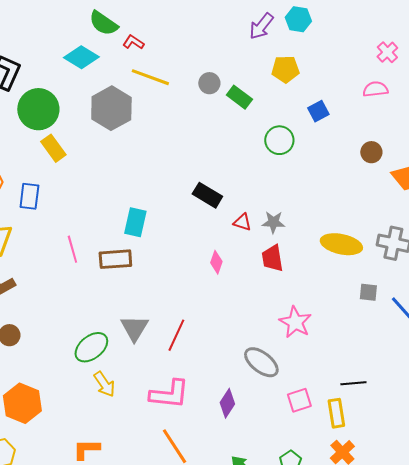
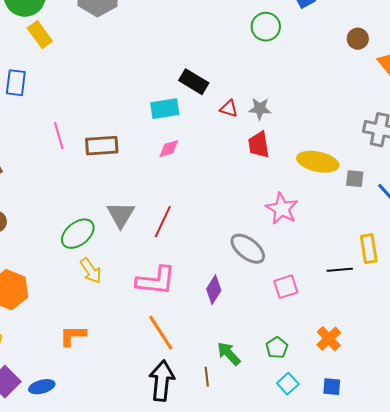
cyan rectangle: (135, 222) -> (165, 109), moved, turned 68
yellow ellipse: (341, 244) -> (318, 162), moved
pink diamond: (216, 262) -> (169, 149), moved, turned 55
yellow rectangle: (336, 413) -> (369, 249), moved

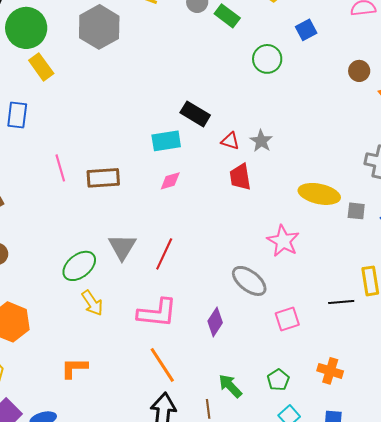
gray star: (260, 109) -> (261, 141), turned 30
red trapezoid: (259, 145) -> (240, 177), moved
orange cross: (329, 339) -> (330, 371), turned -30

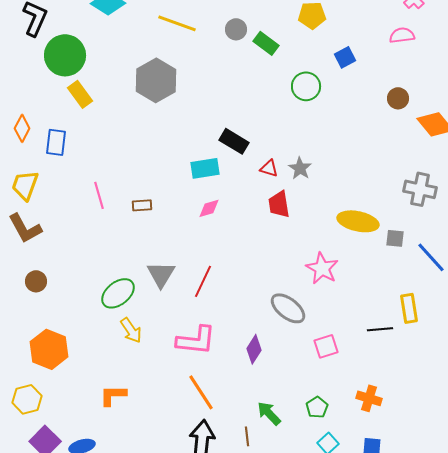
gray hexagon: (99, 27) -> (156, 80), moved
brown rectangle: (103, 178) -> (142, 205), size x0.6

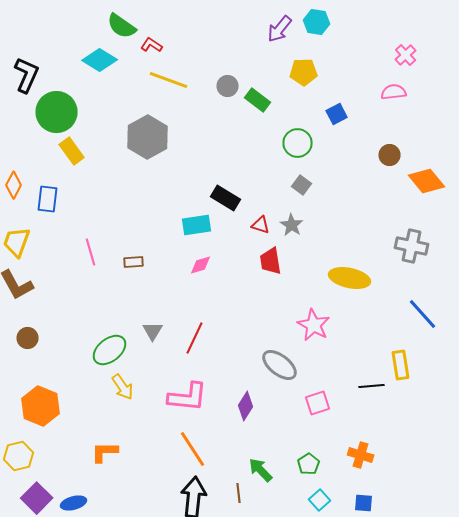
gray square: (395, 238) -> (302, 185), moved, turned 30
gray triangle: (161, 274) -> (153, 331), size x0.7

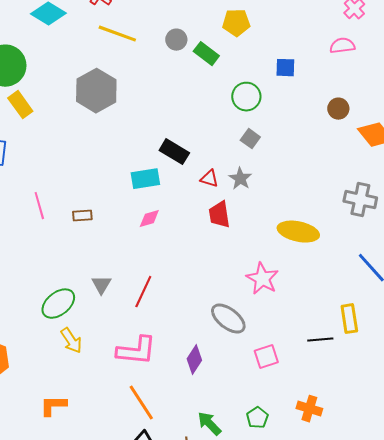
yellow pentagon: (304, 72) -> (236, 23), moved
blue square: (337, 114) -> (285, 68), turned 30

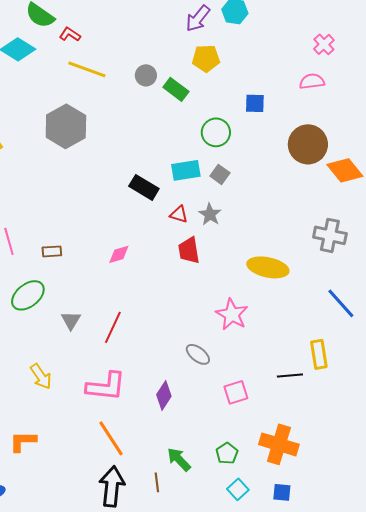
brown circle: (338, 109) -> (308, 144), size x1.8
cyan rectangle: (145, 179) -> (186, 170), moved
green ellipse: (58, 304) -> (28, 295), moved
gray ellipse: (228, 319) -> (198, 354), size x0.7
orange cross: (309, 409) -> (279, 444), size x1.5

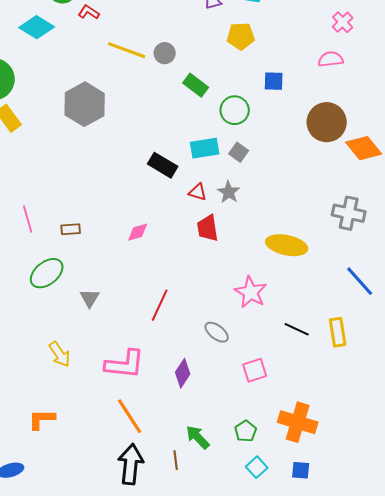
yellow pentagon: (206, 58) -> (241, 36), moved
yellow line: (87, 69) -> (127, 50), moved
green rectangle: (176, 89) -> (196, 85), moved
red line: (113, 327) -> (160, 305), moved
black line: (290, 375) -> (297, 329), moved, turned 30

